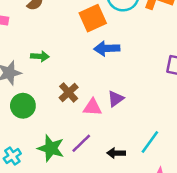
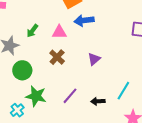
green arrow: (40, 56) -> (32, 31), turned 128
pink triangle: (93, 107) -> (59, 32), moved
green star: (51, 148) -> (36, 96), moved

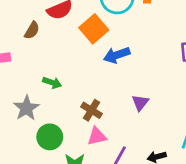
green arrow: (32, 31) -> (52, 83), turned -96
pink triangle: (59, 32) -> (97, 136), moved

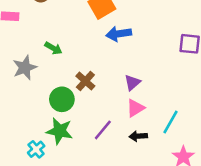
pink triangle: (97, 136) -> (135, 108), moved, turned -30
green circle: (50, 137) -> (62, 99), moved

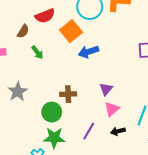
green arrow: (53, 48) -> (37, 52), moved, turned 32
brown cross: (85, 81) -> (68, 94), turned -35

